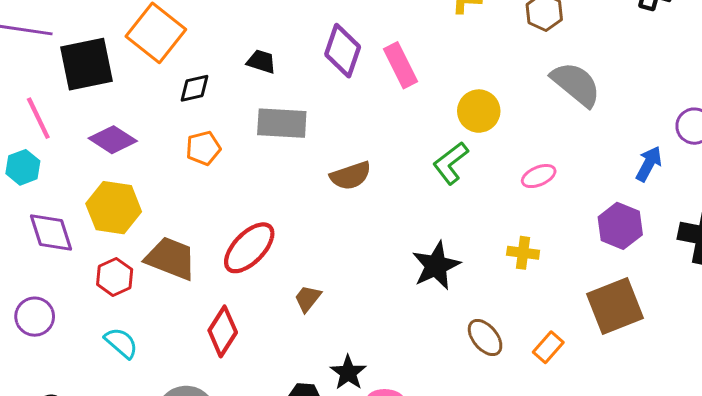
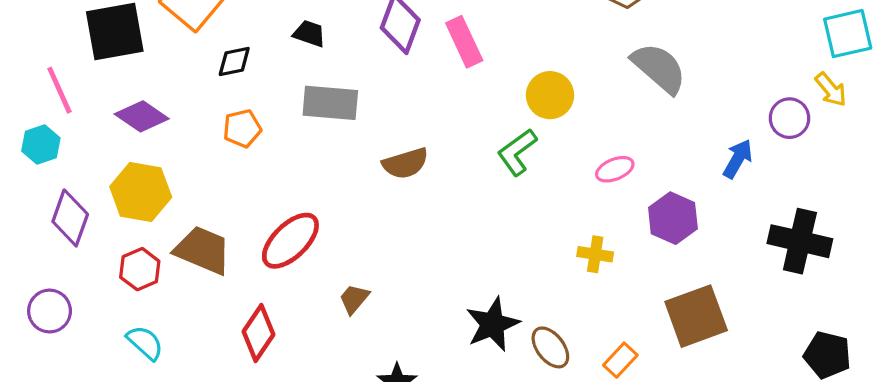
purple hexagon: (620, 226) -> (673, 218), moved
purple diamond: (51, 233) -> (70, 218), turned 36
black star: (436, 266) -> (492, 324), moved

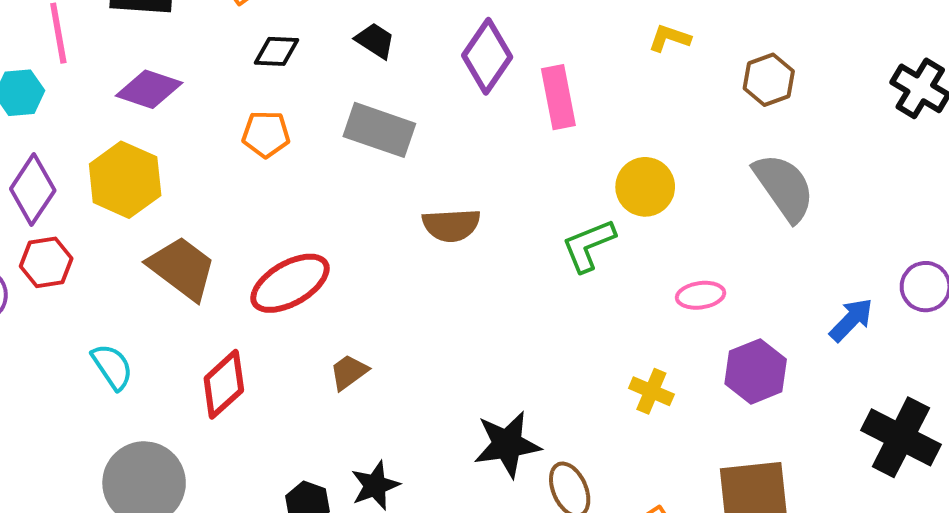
purple diamond: (142, 116) -> (149, 89), turned -30
red hexagon: (140, 269) -> (46, 262), moved
cyan semicircle: (145, 343) -> (112, 367), moved

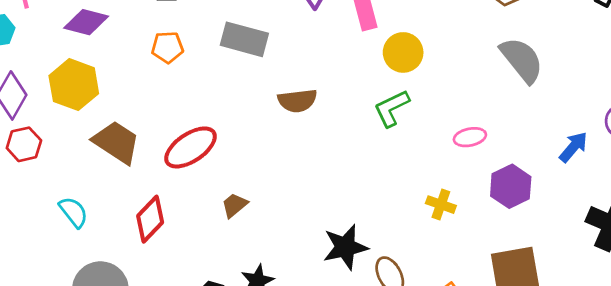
yellow circle: (645, 187) -> (403, 52), moved

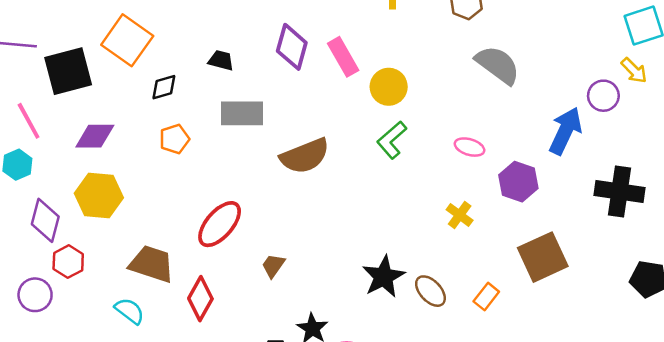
brown semicircle: (297, 101) -> (305, 156), size x1.4
pink ellipse: (470, 137) -> (470, 147), turned 44
brown trapezoid: (116, 142) -> (152, 264), moved
blue arrow: (573, 147) -> (565, 131), size x1.5
yellow cross: (441, 205) -> (460, 215), turned 32

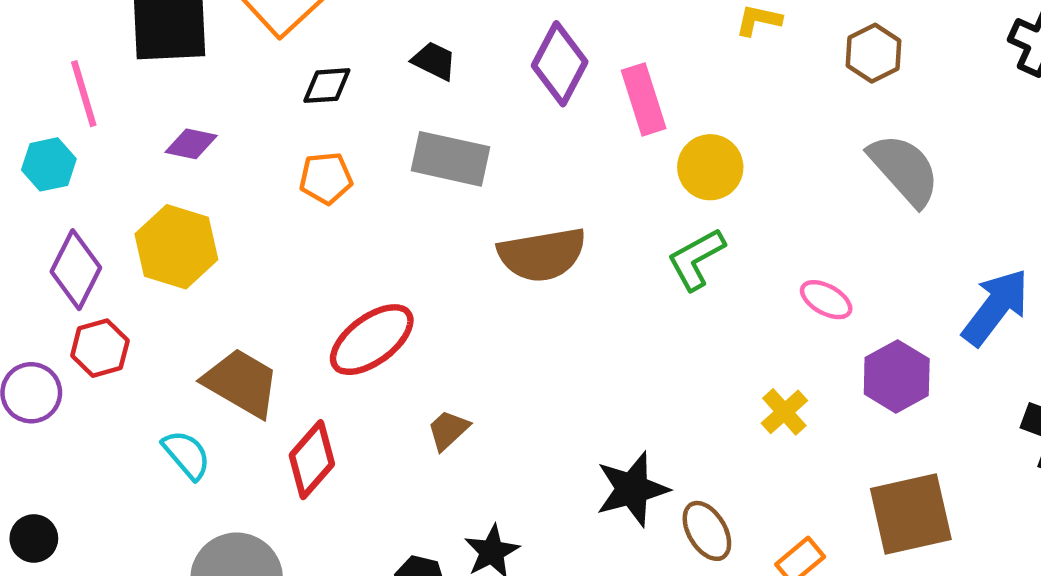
purple diamond: (95, 136) -> (191, 144), size x0.7

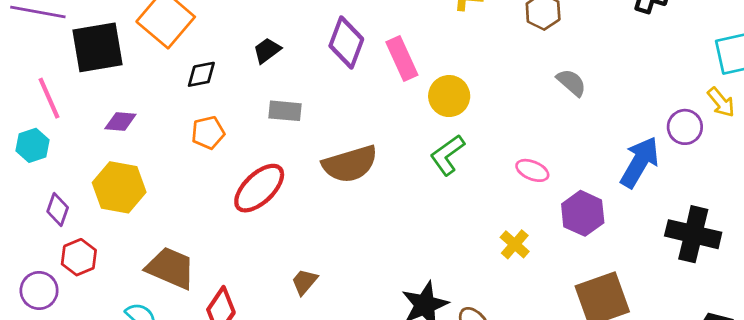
black trapezoid: (434, 61) -> (267, 50), turned -56
gray rectangle: (451, 159) -> (285, 111), size x0.7
gray semicircle: (904, 170) -> (571, 83), size x0.6
purple diamond: (76, 270) -> (58, 210), size x0.7
red ellipse: (372, 340) -> (259, 188), moved

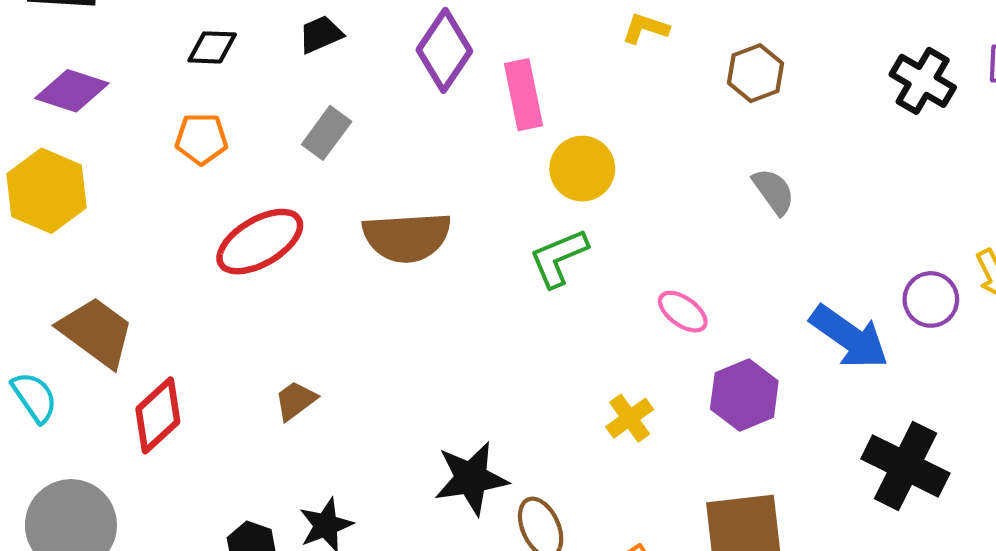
gray rectangle: (285, 111) -> (327, 133), turned -72
purple diamond: (120, 121) -> (72, 91), size x1.4
blue arrow: (640, 162) -> (849, 337), turned 82

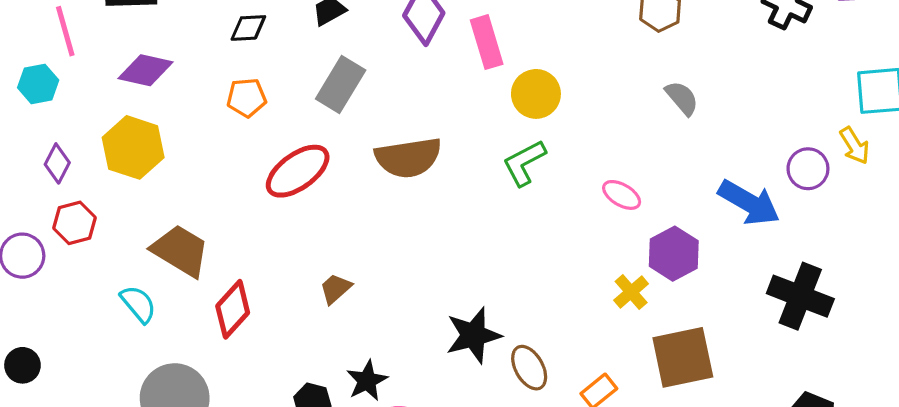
gray rectangle: (327, 133) -> (341, 85), size x1.4
yellow cross: (630, 418) -> (631, 292), moved

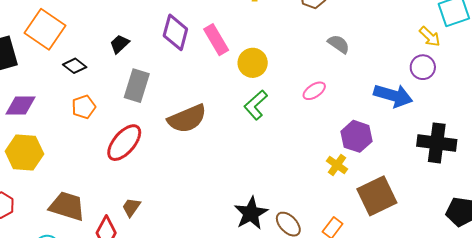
black diamond: (248, 28) -> (75, 66), turned 55
yellow arrow: (855, 146) -> (430, 37), moved
pink ellipse: (622, 195) -> (314, 91), moved, turned -50
brown trapezoid: (336, 289) -> (131, 207), moved

